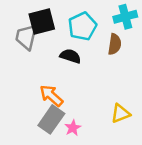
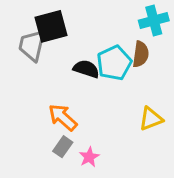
cyan pentagon: (82, 26) -> (114, 63), moved
yellow triangle: (121, 113) -> (151, 119), moved
gray rectangle: (51, 119) -> (63, 147), size x0.6

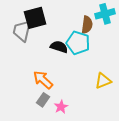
brown semicircle: (141, 54) -> (87, 25), moved
cyan pentagon: (114, 63) -> (78, 43), turned -30

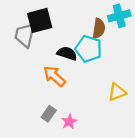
orange arrow: (43, 80) -> (54, 76), moved

